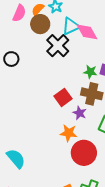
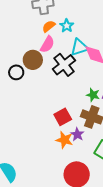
pink semicircle: (19, 13) -> (47, 44), moved
brown circle: (40, 24) -> (33, 60), moved
orange star: (69, 133) -> (64, 140), moved

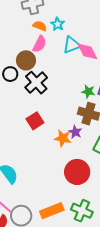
orange semicircle: (49, 26) -> (40, 26), turned 64
black cross: (64, 65) -> (36, 83), moved
red square: (63, 117) -> (35, 121), moved

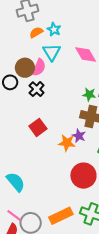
orange semicircle: (40, 26) -> (36, 32), turned -48
pink semicircle: (39, 44) -> (39, 67), moved
cyan triangle: (72, 45) -> (52, 52), moved, turned -36
black cross: (36, 83) -> (37, 89), size x0.7

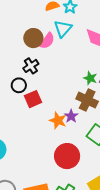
black circle: (10, 82) -> (19, 85), moved
black cross: (37, 89) -> (31, 66), moved

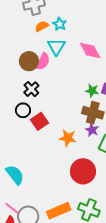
purple star: (71, 116) -> (92, 130), moved

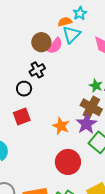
orange semicircle: (42, 26) -> (65, 22), moved
red square: (39, 121) -> (22, 116), moved
purple star: (92, 130) -> (86, 124), size x1.5

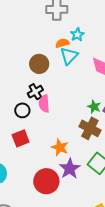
pink semicircle: (55, 46) -> (44, 104), moved, turned 138
purple star: (86, 124) -> (70, 169), moved
red circle: (68, 162) -> (46, 181), moved

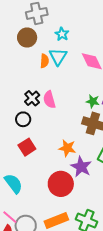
orange semicircle: (62, 43) -> (44, 61), moved, turned 120
brown circle: (39, 64) -> (27, 38), moved
pink semicircle: (44, 104) -> (49, 100), moved

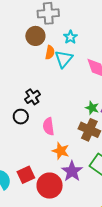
orange semicircle: (44, 61) -> (50, 52), moved
pink semicircle: (49, 100) -> (48, 126), moved
red square: (27, 147) -> (26, 175), moved

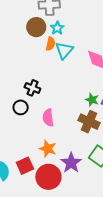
cyan star: (70, 37) -> (57, 28), moved
black cross: (32, 97) -> (32, 88), turned -35
orange star: (61, 151) -> (48, 149), moved

